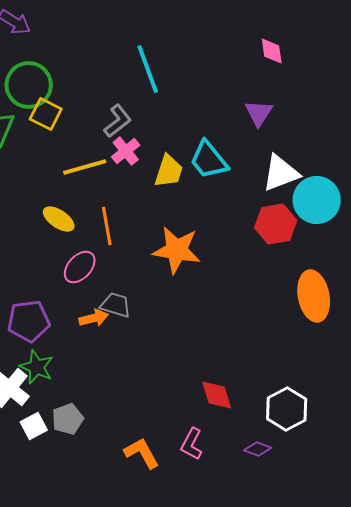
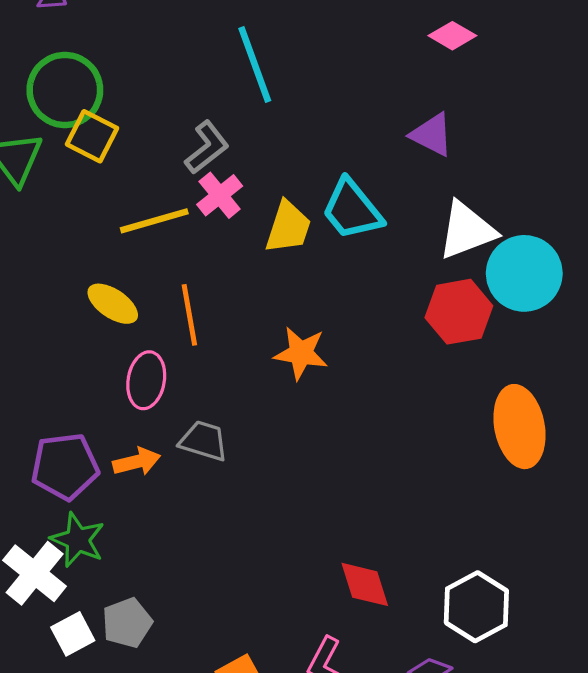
pink diamond: (272, 51) -> (452, 36), turned -52
purple triangle: (259, 113) -> (432, 135), turned -36
orange star: (177, 250) -> (301, 353), size x0.7
pink ellipse: (80, 267) -> (146, 380), turned -32
orange arrow: (94, 318) -> (137, 462), moved

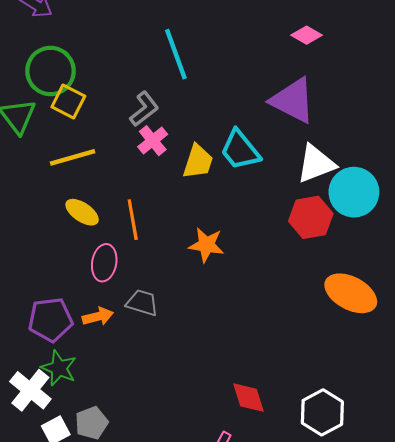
purple triangle: (432, 135) -> (293, 100), size x1.6
yellow line: (154, 221) -> (73, 157), moved
orange ellipse: (519, 427) -> (351, 293), turned -51

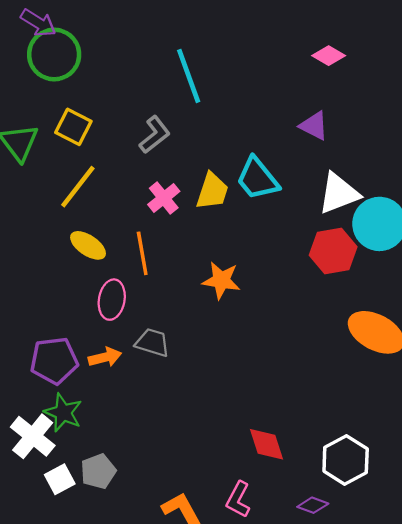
green circle: (50, 71) -> (54, 54), moved
purple triangle: (293, 100) -> (314, 126), size x0.6
pink cross: (153, 141) -> (164, 198), moved
yellow line: (73, 157) -> (78, 187), turned -36

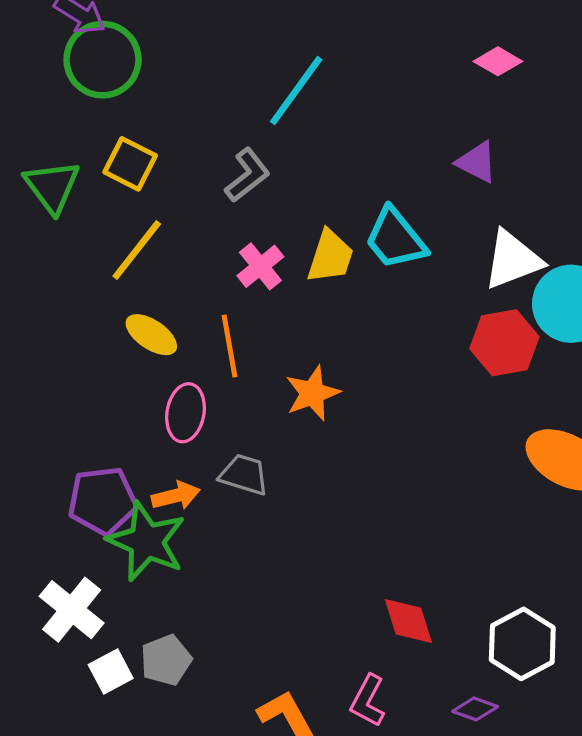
cyan line: (189, 76) -> (296, 91), turned 56
orange star: (221, 280) -> (312, 393), moved, turned -30
green star: (63, 413) -> (146, 541), moved, size x1.4

